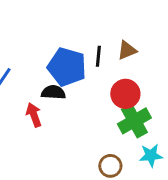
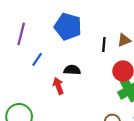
blue pentagon: (67, 67) -> (68, 26), moved

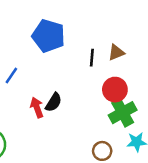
black semicircle: (72, 70) -> (54, 102), moved, turned 119

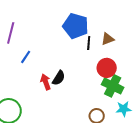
blue pentagon: (48, 36) -> (76, 26), moved
green cross: (123, 113) -> (113, 86), turned -35

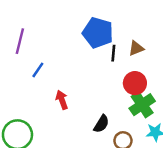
black semicircle: (59, 78) -> (101, 124), moved
green cross: (113, 86) -> (142, 105), turned 30

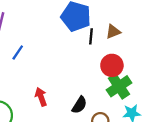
red arrow: (62, 100) -> (41, 97), moved

